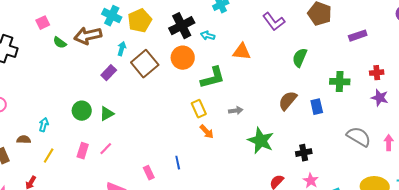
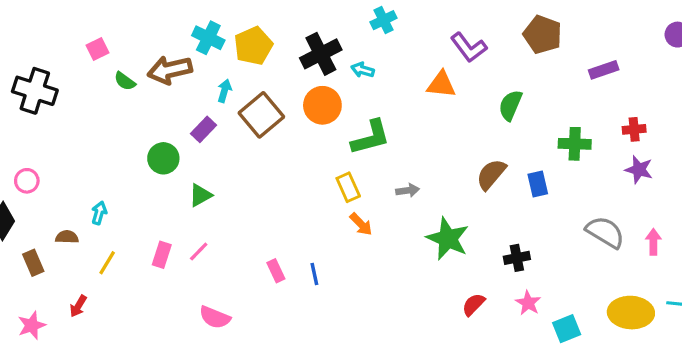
orange triangle: (242, 52) -> (441, 84), moved
green circle: (82, 111) -> (163, 158), moved
pink rectangle: (149, 173) -> (276, 271), moved

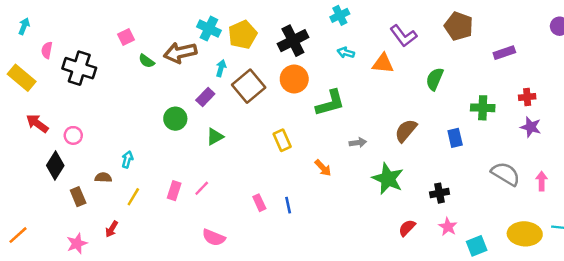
cyan arrow: (363, 70) -> (346, 53), moved
brown semicircle: (491, 174) -> (406, 131), moved
yellow rectangle: (348, 187) -> (282, 140), moved
green triangle: (200, 195) -> (215, 137), moved

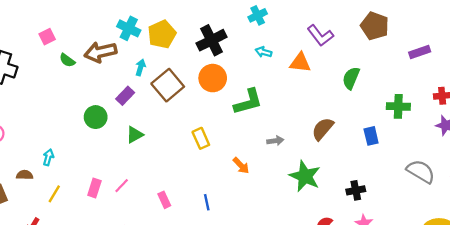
pink rectangle: (259, 203) -> (164, 200), moved

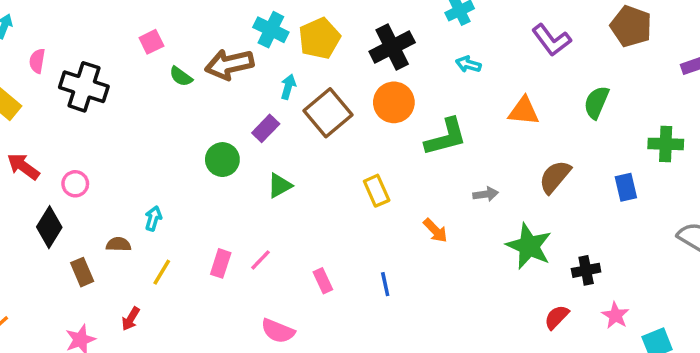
orange triangle: (300, 63) -> (524, 111), moved
black cross: (356, 190) -> (586, 270), moved

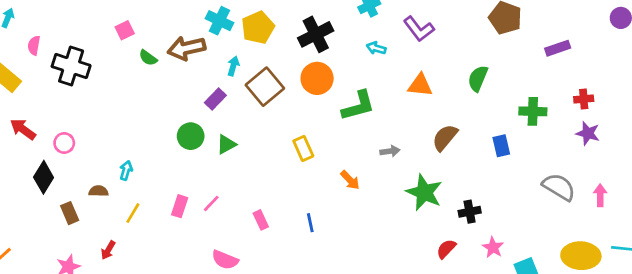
purple L-shape: (551, 40) -> (419, 29), moved
green circle: (222, 160) -> (191, 136), moved

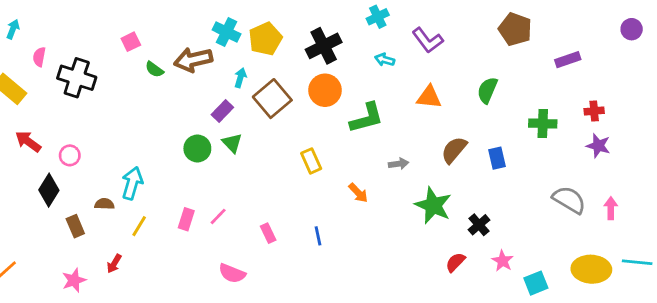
green triangle: (226, 144) -> (232, 143), moved, turned -45
blue rectangle: (501, 146) -> (497, 158), moved
cyan arrow: (126, 170) -> (132, 183), size x1.6
black cross: (470, 212) -> (479, 225), turned -30

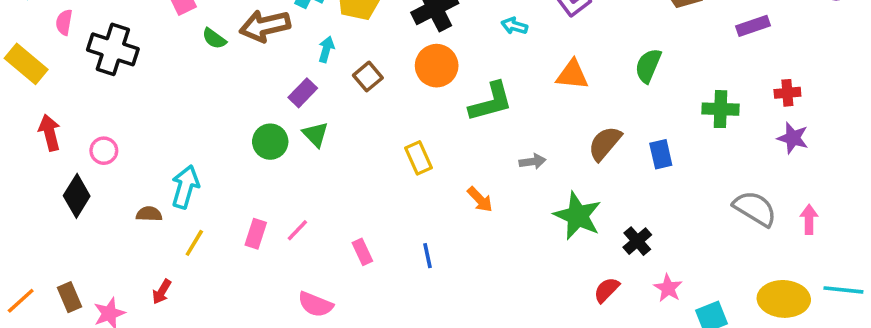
brown square: (272, 99) -> (368, 77), size x0.6
red arrow: (28, 142) -> (50, 133), turned 40
brown rectangle: (75, 226) -> (70, 297), moved

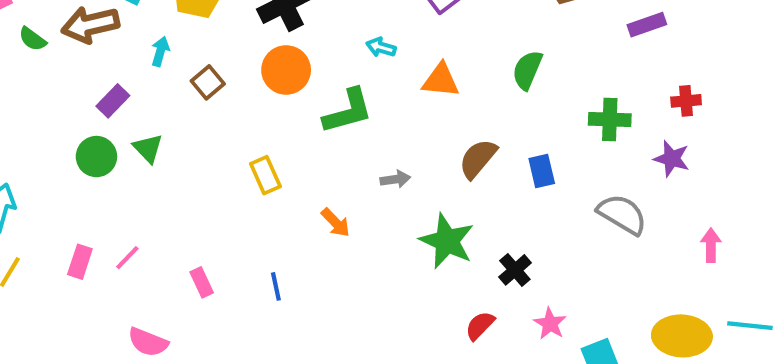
cyan arrow: (514, 26) -> (381, 47), moved
purple rectangle: (303, 93) -> (113, 101), moved
purple star: (793, 138) -> (672, 159), moved
gray semicircle: (755, 209) -> (622, 214), moved

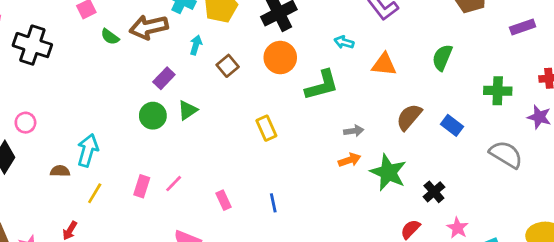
green triangle: (148, 148) -> (187, 110), turned 40
blue rectangle: (542, 171) -> (452, 125), turned -40
orange arrow: (336, 223) -> (349, 160), moved, turned -65

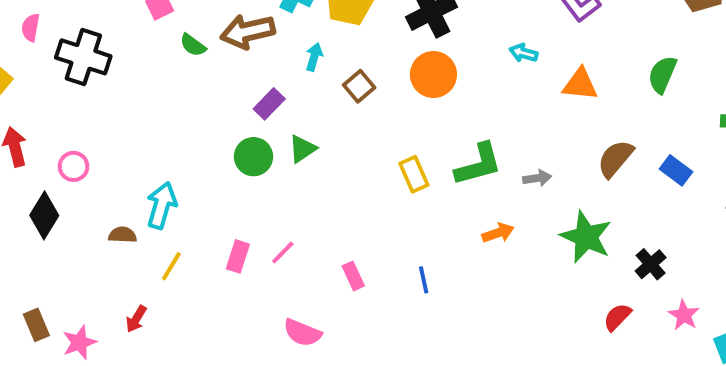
green L-shape: (322, 85) -> (478, 164), moved
orange arrow: (349, 160) -> (498, 233), moved

